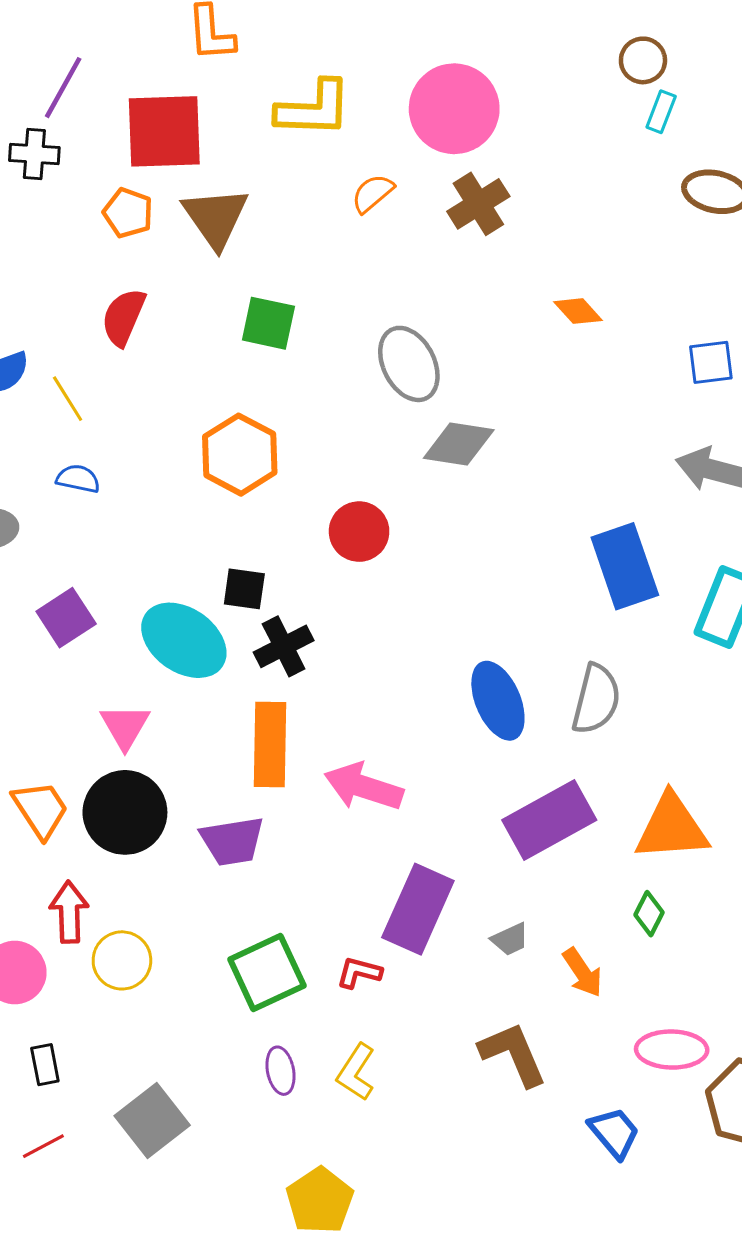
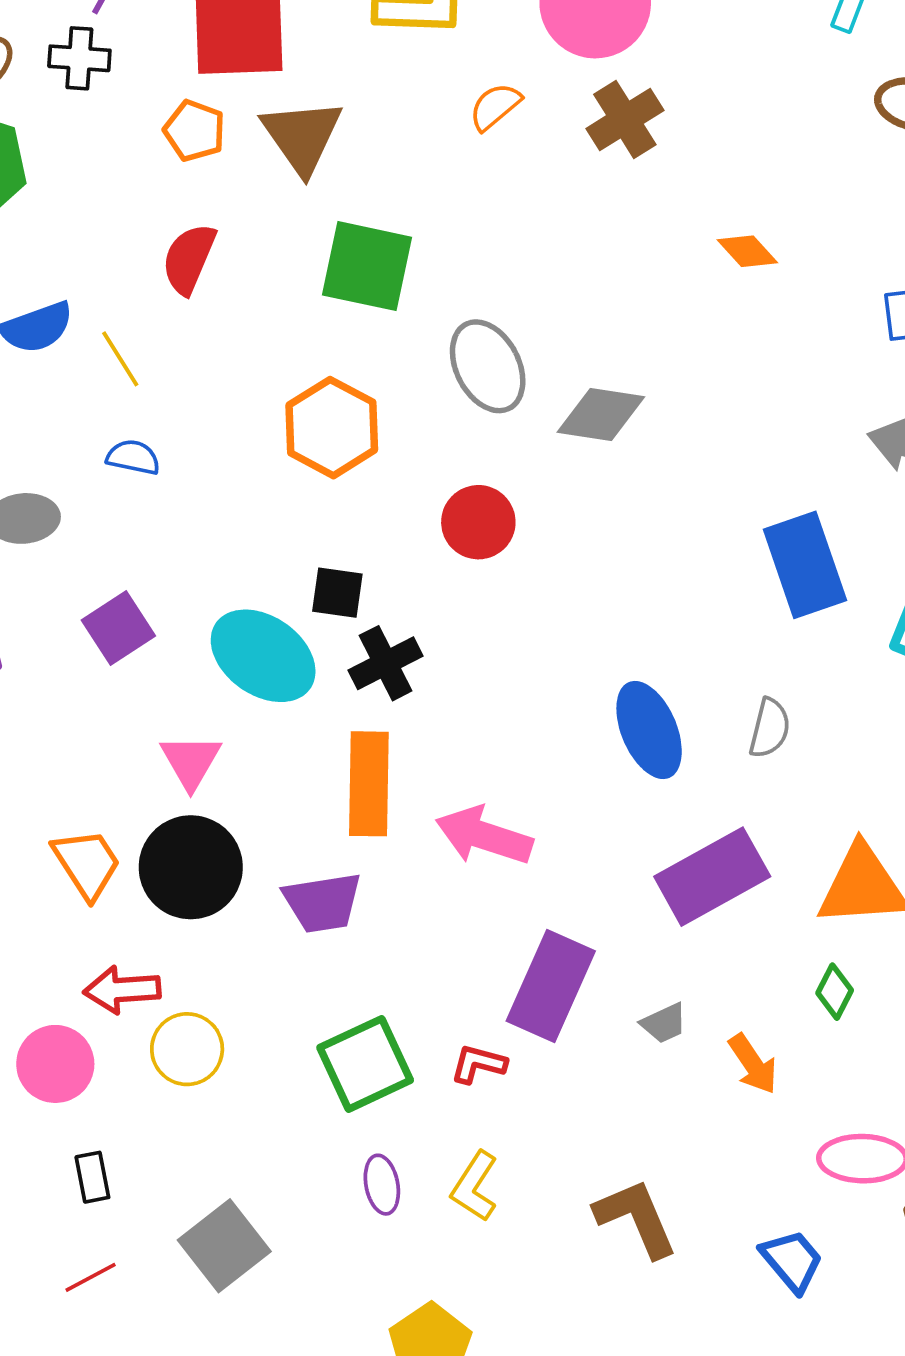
green square: (268, 323) -> (367, 266), size x1.4
gray ellipse: (409, 364) -> (488, 366), moved
gray semicircle: (596, 699) -> (770, 728), size x0.7
red arrow: (69, 912) -> (122, 990), turned -92
brown L-shape: (513, 1054) -> (636, 1218), moved

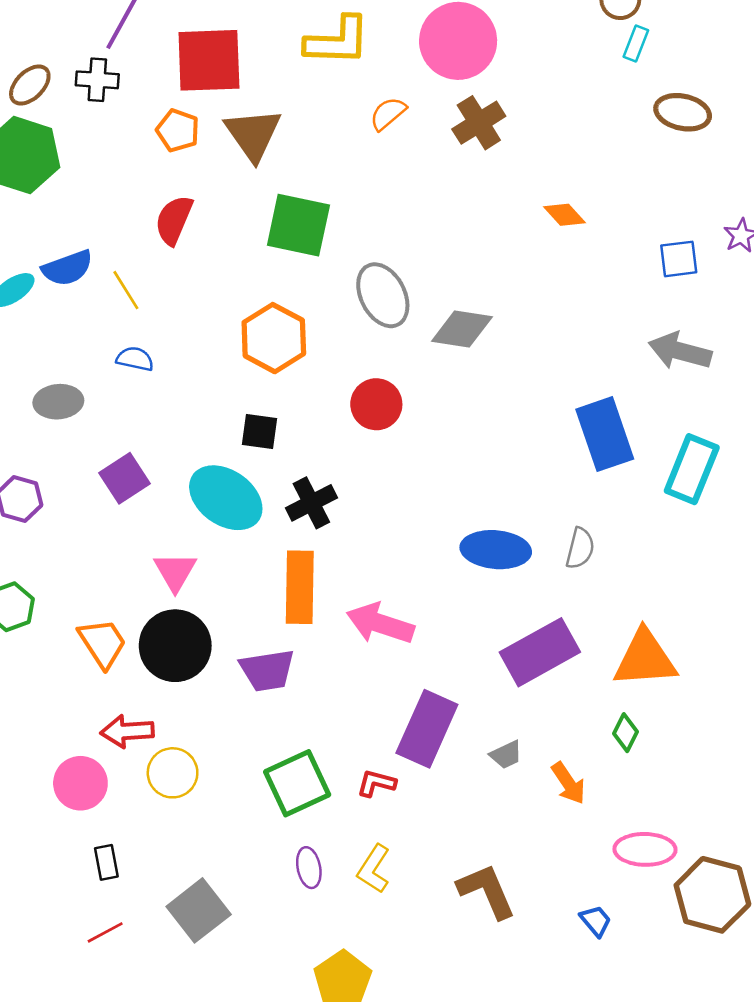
black square: (337, 593) -> (260, 432), moved
blue ellipse: (649, 730) -> (496, 550), turned -62
blue trapezoid: (792, 1261) -> (596, 921), size x0.7

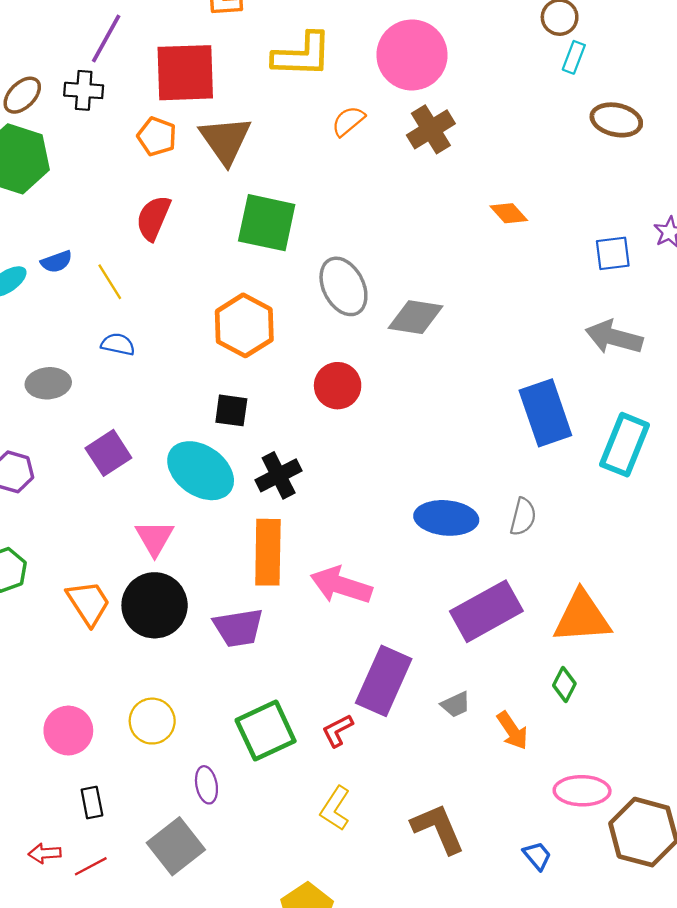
blue semicircle: (67, 268) -> (57, 262), size x0.7
red arrow: (127, 731) -> (45, 853), moved, size x0.7
red L-shape: (376, 783) -> (338, 731), turned -42
purple ellipse: (309, 868) -> (206, 785), moved

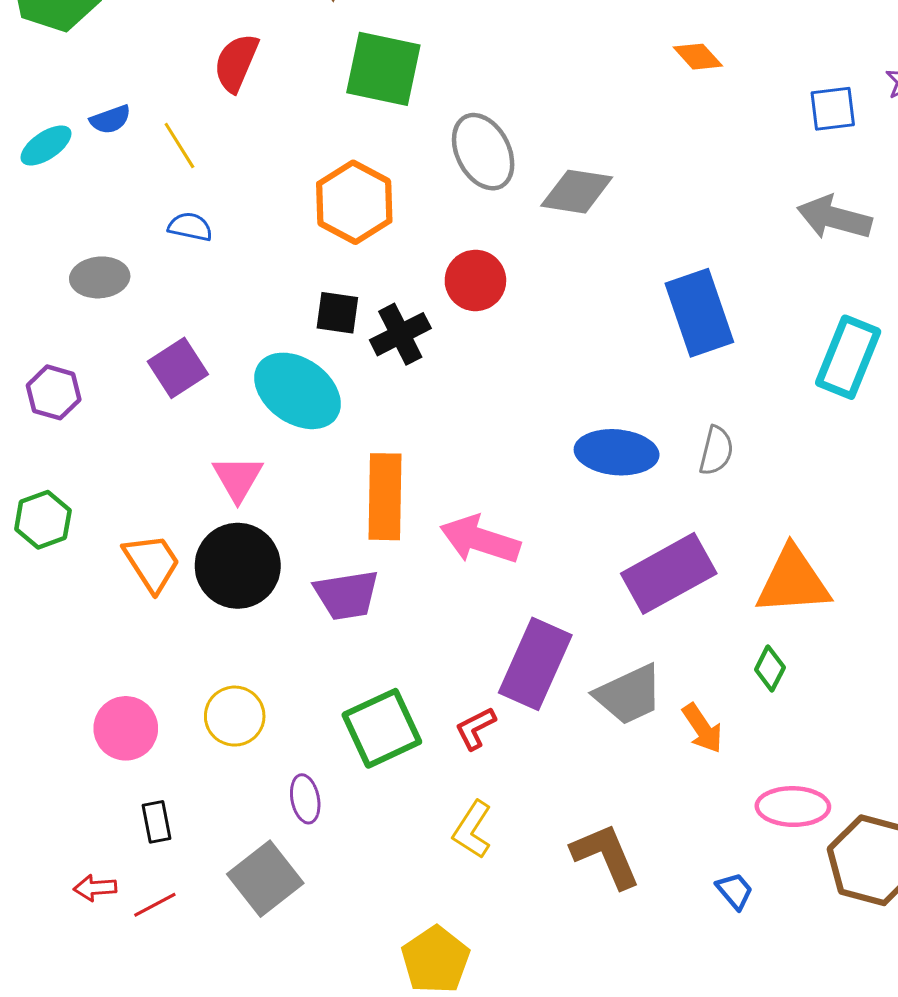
blue rectangle: (545, 413) -> (699, 313), moved
black cross: (279, 475) -> (400, 334), moved
gray trapezoid: (456, 705) -> (629, 695), size x1.8

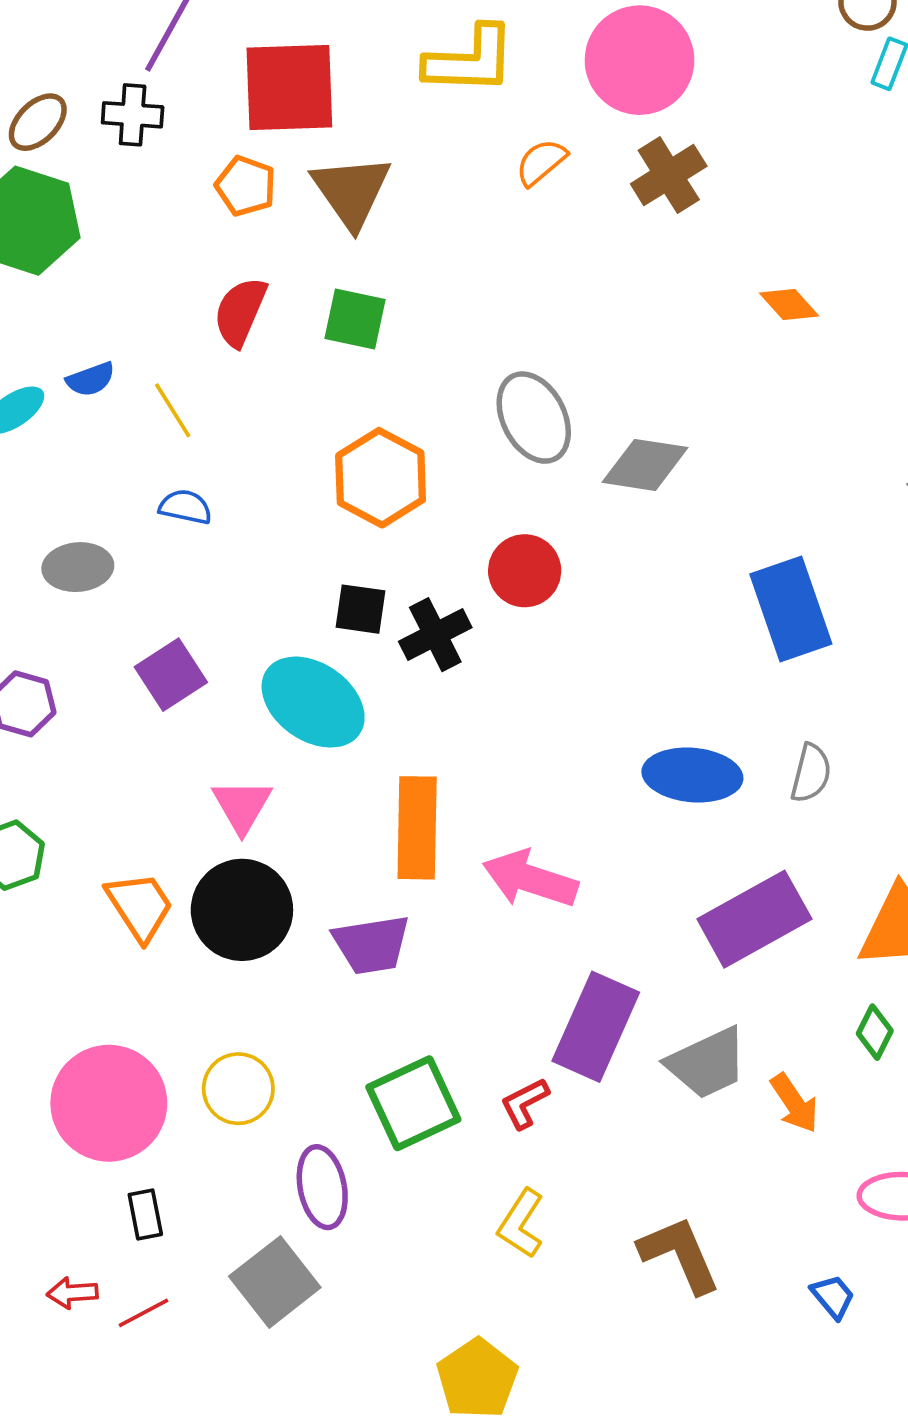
green square: (383, 69) -> (355, 319), moved, size x0.7
pink circle: (126, 728) -> (109, 1103), size x1.5
purple ellipse: (305, 799) -> (322, 1187), size x1.4

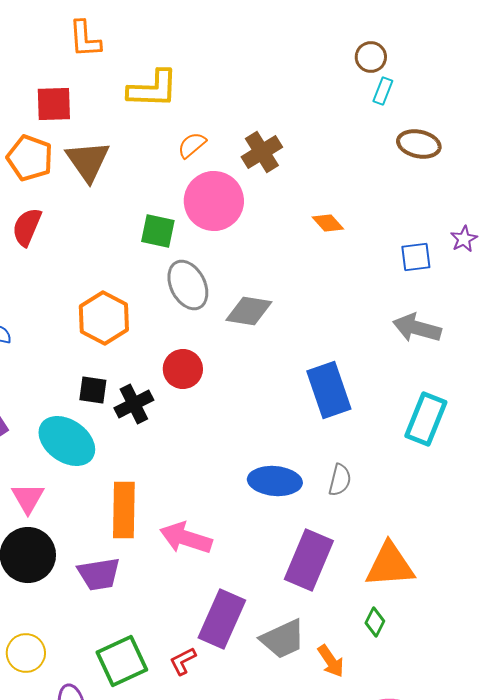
pink circle: (640, 60) -> (214, 201), moved
red square: (289, 87) -> (54, 104), size x0.7
orange pentagon: (246, 186) -> (30, 158), size x1.4
green square: (355, 319) -> (158, 231), moved
purple rectangle: (754, 919) -> (309, 560), turned -38

